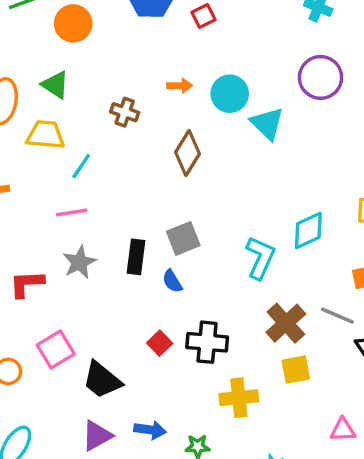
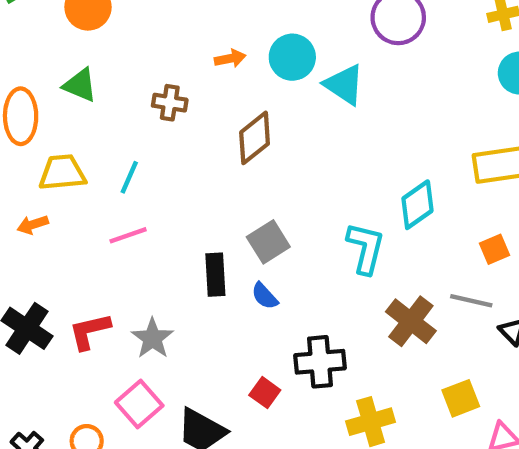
yellow trapezoid: (45, 135) -> (62, 173), moved
brown diamond: (187, 153) -> (255, 138), turned 30
gray star: (79, 262) -> (153, 338), moved
red square: (160, 343) -> (265, 393), moved
yellow square: (296, 370) -> (461, 398), moved

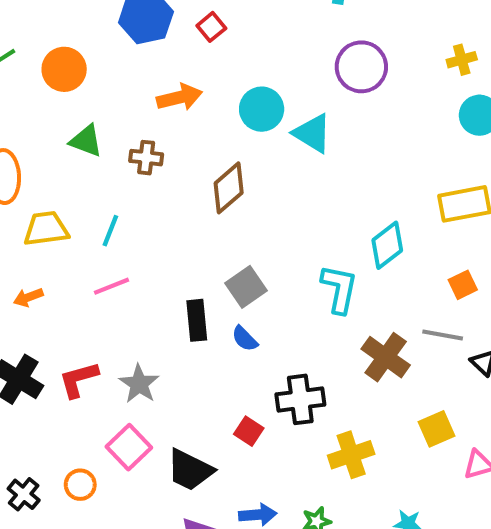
orange arrow: (230, 59) -> (179, 97), moved, size x1.5
green triangle: (80, 85) -> (86, 141), moved
orange arrow: (33, 225) -> (28, 297), moved

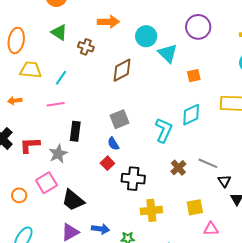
orange square: (463, 285) -> (194, 76), moved
black rectangle: (197, 320) -> (75, 131), moved
brown cross: (386, 357) -> (178, 168), size x0.7
red square: (249, 431) -> (107, 163), moved

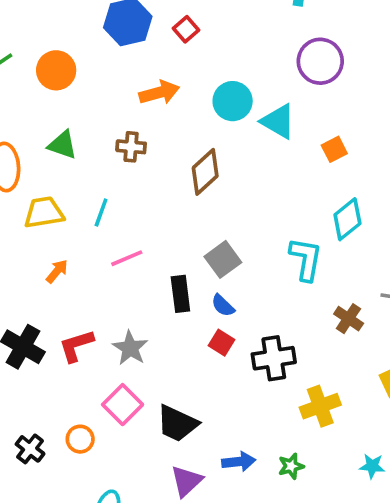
green triangle: (59, 32) -> (63, 145), moved
orange arrow: (15, 101) -> (57, 271), moved, turned 152
pink line: (56, 104) -> (127, 258), moved
black rectangle: (75, 131) -> (180, 294), moved

